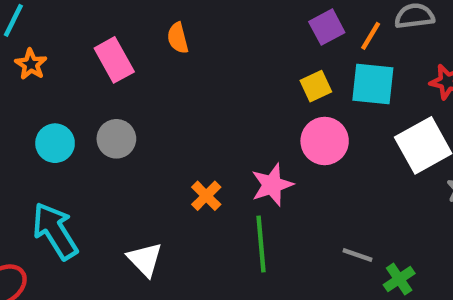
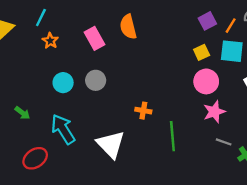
orange semicircle: (178, 38) -> (128, 27), size x1.5
pink star: (272, 185) -> (214, 112), moved
orange cross: (206, 196) -> (143, 111), turned -35
white triangle: (145, 259) -> (111, 144), size x1.5

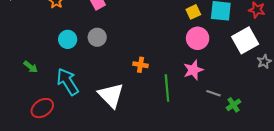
pink star: (214, 112) -> (193, 70), moved

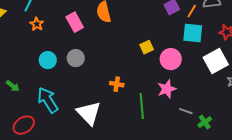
yellow square: (193, 12) -> (147, 47), moved

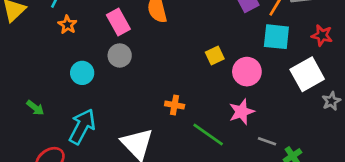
gray circle: (76, 58) -> (120, 55), moved
cyan arrow: (48, 100) -> (82, 126), turned 60
green line: (142, 106) -> (208, 135), turned -50

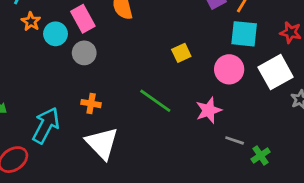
pink circle: (247, 72) -> (229, 69), moved
cyan circle: (82, 73) -> (56, 34), moved
orange cross: (175, 105) -> (91, 104), moved
green line: (208, 135) -> (155, 101), moved

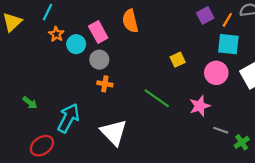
orange cross: (91, 104) -> (105, 84), moved

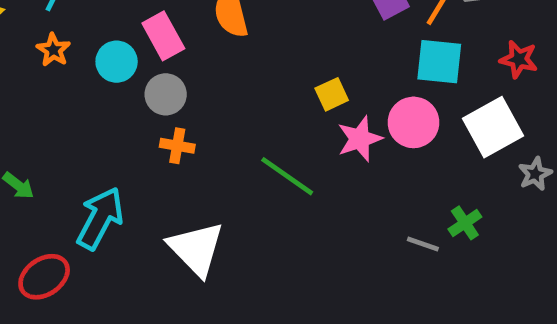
orange star: (56, 34) -> (53, 50), moved
pink star: (200, 106) -> (360, 139), moved
green cross: (242, 142) -> (465, 223), moved

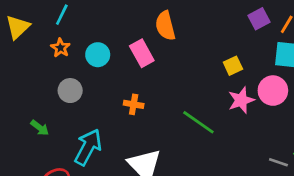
pink rectangle: (163, 36) -> (142, 53), moved
gray circle: (166, 94) -> (70, 91), moved
yellow square: (332, 94) -> (233, 66), moved

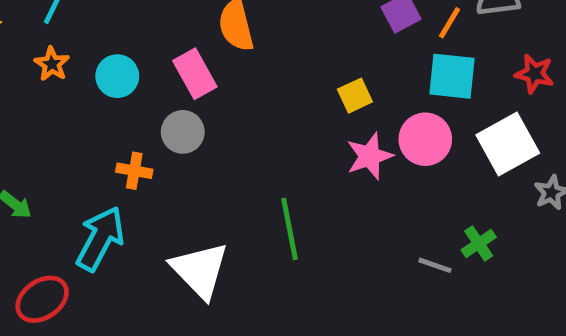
gray circle: (70, 91) -> (183, 132), moved
orange cross: (134, 104) -> (134, 171), moved
green line: (198, 122) -> (289, 229), moved, turned 44

